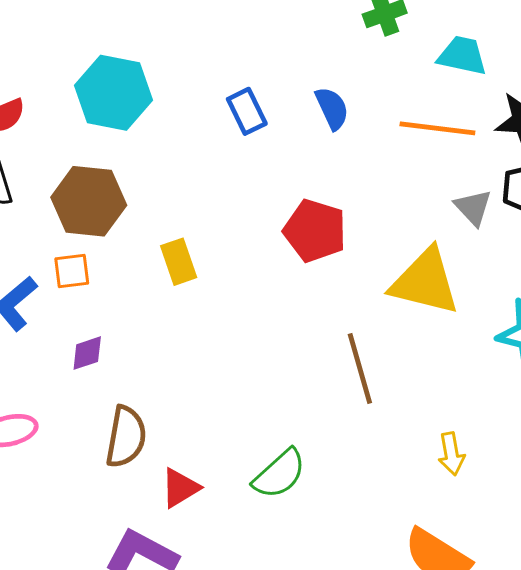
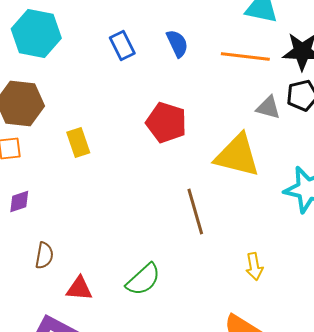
gray triangle: (473, 207) -> (268, 108), turned -32
brown semicircle: (126, 437) -> (44, 256), size x0.7
red triangle: (180, 488) -> (79, 288), turned 36

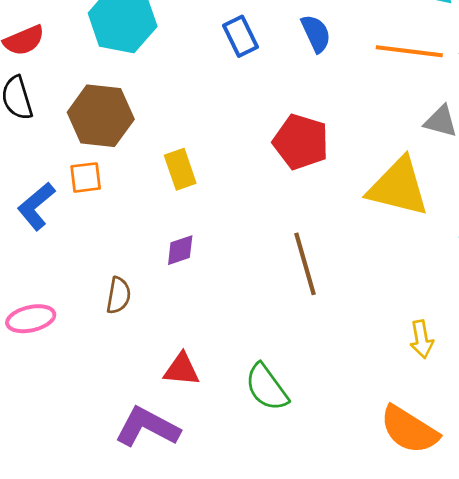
purple diamond: (19, 202) -> (180, 250), moved
brown line: (195, 212) -> (305, 264), moved
brown semicircle: (44, 256) -> (118, 295), moved
green semicircle: (143, 280) -> (267, 387), moved, turned 96

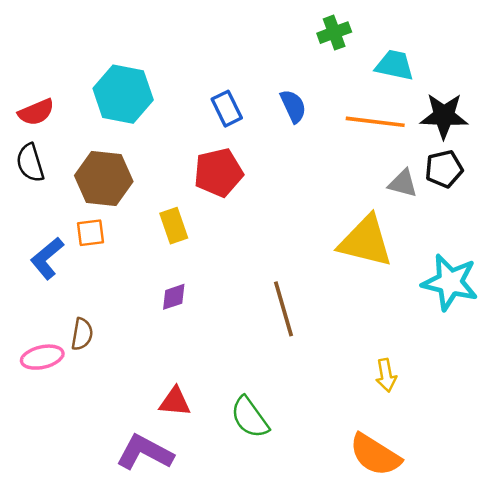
red pentagon: (301, 142) -> (218, 173), moved, turned -30
brown semicircle: (118, 295) -> (82, 334), moved

